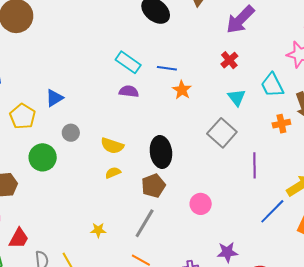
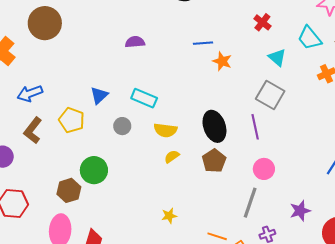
cyan rectangle: (128, 62) -> (144, 98), moved
purple semicircle: (129, 91) -> (135, 42), moved
green circle: (43, 157) -> (94, 170), moved
purple line: (254, 165) -> (255, 127), moved
gray line: (145, 223) -> (250, 203), moved

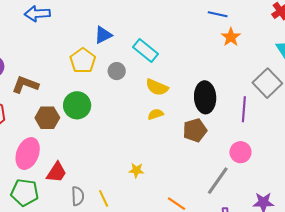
yellow pentagon: (72, 120) -> (83, 61), moved
brown L-shape: (33, 130) -> (25, 85), moved, turned 56

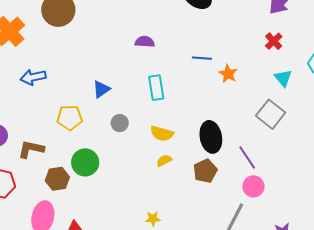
blue line: (218, 14) -> (202, 58), moved
cyan rectangle: (145, 50) -> (156, 88), moved, turned 50
yellow pentagon: (83, 61) -> (70, 118), moved, turned -30
purple line: (244, 109) -> (247, 157), moved, turned -30

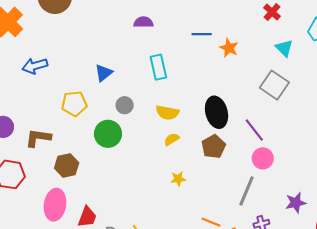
green circle: (85, 162) -> (108, 134), moved
yellow star: (153, 219) -> (178, 179), moved

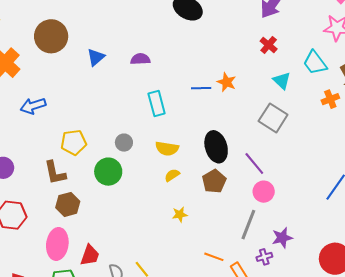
blue line: (202, 34) -> (201, 88), moved
blue triangle: (104, 73) -> (96, 57), moved
brown L-shape: (38, 138) -> (55, 173), moved, turned -108
purple star: (296, 203) -> (282, 238), moved

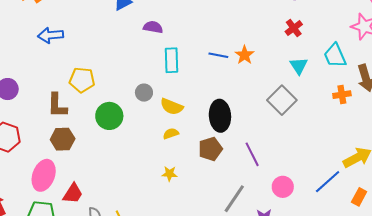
purple semicircle: (140, 59) -> (153, 27), moved
gray circle: (124, 143) -> (144, 93), moved
purple line: (254, 163) -> (252, 154), moved
pink circle: (264, 192) -> (283, 187), moved

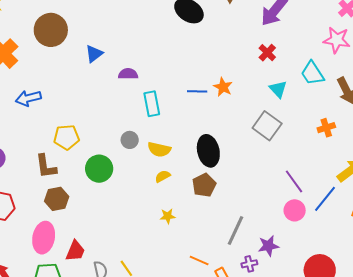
orange cross: (342, 95) -> (326, 128), moved
purple line: (252, 154) -> (294, 181), moved
pink circle: (283, 187) -> (295, 210), moved

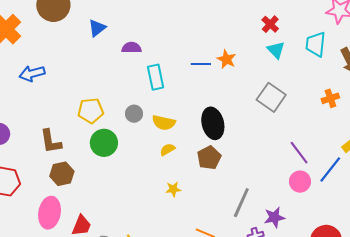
cyan trapezoid: (312, 73) -> (316, 44), turned 40
cyan triangle: (278, 89) -> (276, 50), moved
yellow pentagon: (66, 137) -> (91, 111), moved

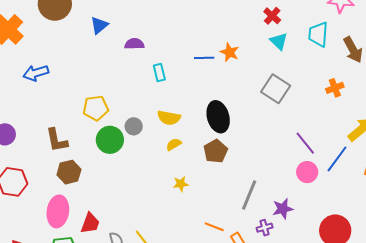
cyan rectangle: (156, 77) -> (159, 72), size x0.7
gray circle: (134, 114) -> (134, 126), moved

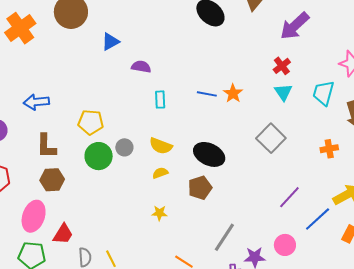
blue arrow: (36, 73) -> (36, 102), moved
black ellipse: (218, 117) -> (209, 154), turned -60
purple line: (305, 143) -> (289, 197), turned 70
pink circle: (307, 172) -> (285, 245), moved

